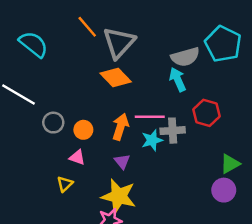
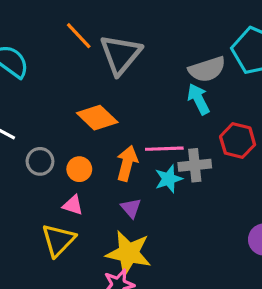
orange diamond: (116, 77) -> (97, 118), moved
yellow triangle: (65, 184) -> (58, 240), size x1.6

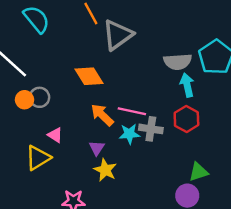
cyan arrow: (198, 99) -> (187, 85), moved
orange arrow: (127, 163) -> (102, 115), turned -75
orange circle: (79, 169) -> (24, 100), moved
yellow star: (129, 253) -> (105, 170), moved, size x0.7

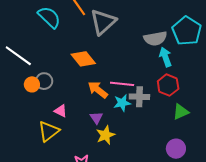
cyan semicircle: (36, 19) -> (49, 17), moved
yellow star: (105, 170) -> (106, 135), turned 30
green triangle: (198, 172) -> (181, 112), moved

